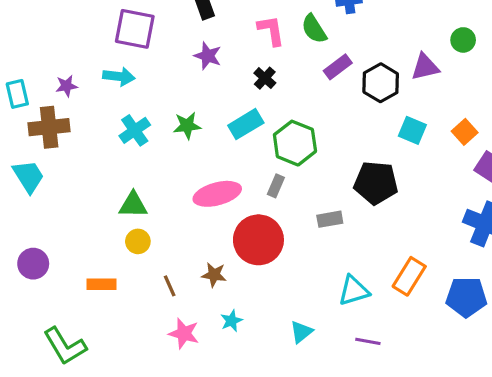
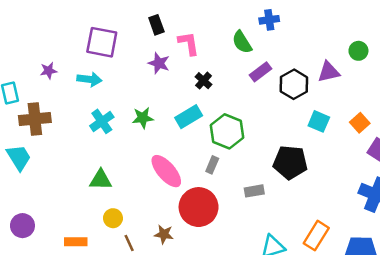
pink L-shape: (271, 30) -> (189, 43), moved
purple star: (66, 86) -> (49, 71), moved
pink ellipse: (217, 194) -> (166, 171), turned 64
yellow circle: (138, 241) -> (113, 218), moved

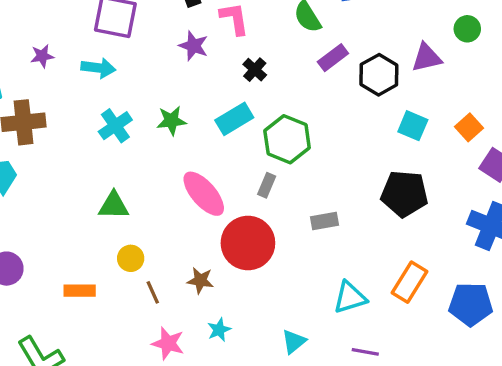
black pentagon: (290, 162) -> (404, 194), moved

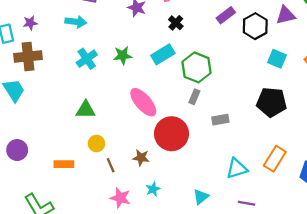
purple star: (42, 56) -> (30, 23), moved
gray rectangle: (267, 185) -> (194, 97), moved

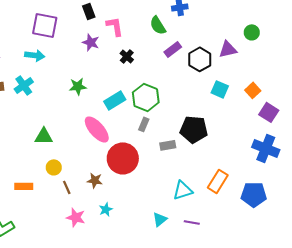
cyan rectangle: (163, 54) -> (115, 100), moved
cyan cross: (87, 59) -> (24, 85), moved
black pentagon: (272, 102) -> (194, 129), moved
cyan triangle: (201, 197) -> (160, 219), moved

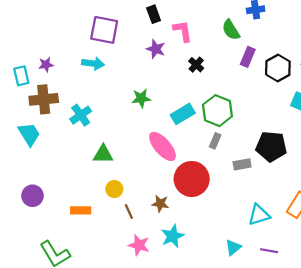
purple rectangle: (173, 49) -> (248, 57), turned -30
cyan cross: (24, 85) -> (81, 115), moved
cyan star: (106, 209) -> (173, 236), size x1.5

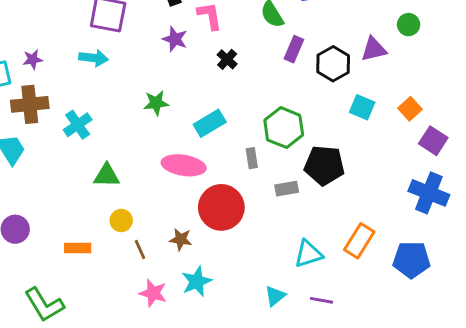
green hexagon: (217, 111) -> (284, 128), moved
gray rectangle: (215, 141) -> (252, 158), turned -32
pink ellipse: (163, 146) -> (184, 165), turned -40

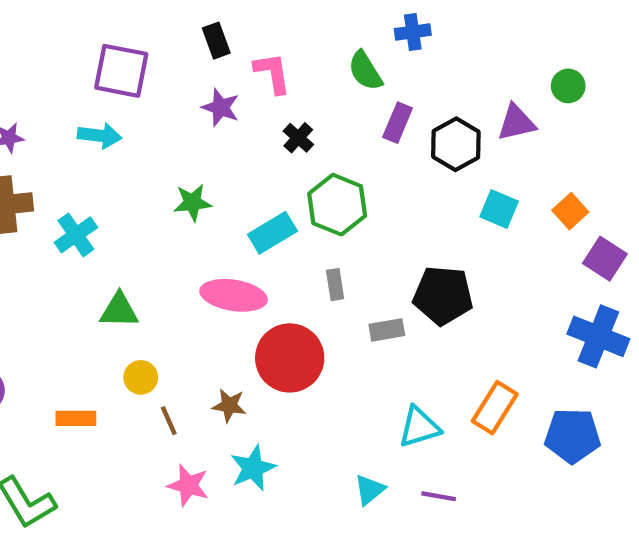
green hexagon: (284, 128) -> (337, 205), moved

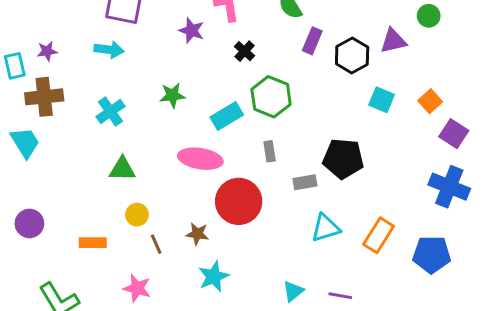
cyan cross: (76, 235) -> (110, 112), moved
cyan triangle: (419, 427) -> (326, 228), moved
pink star: (188, 485) -> (137, 288), moved

